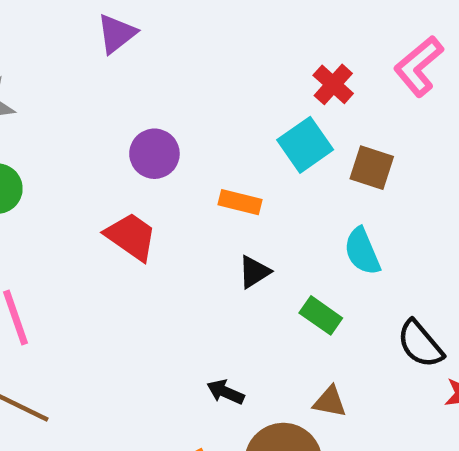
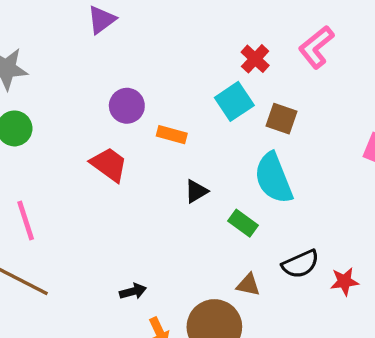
orange rectangle: (240, 202) -> (172, 135), moved
cyan semicircle: (362, 251) -> (274, 178), size x1.5
black semicircle: (420, 344) -> (300, 264), moved, turned -75
black arrow: (225, 392) -> (133, 291), moved, turned 140

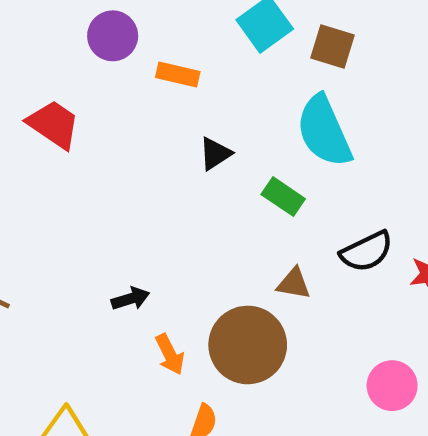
red trapezoid: (109, 164) -> (54, 124), moved

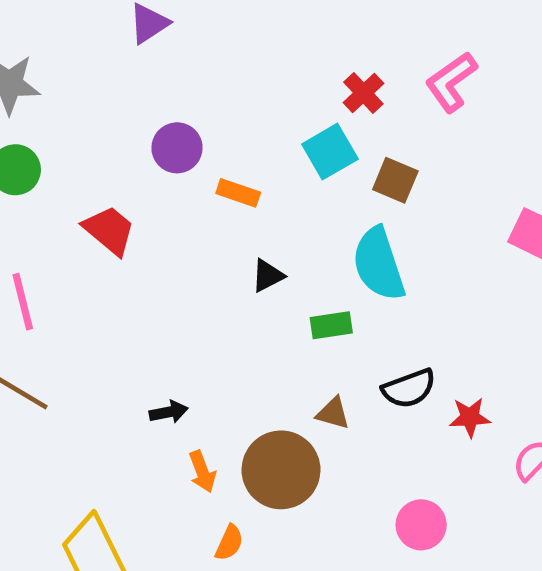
green rectangle: (283, 197) -> (331, 325), turned -48

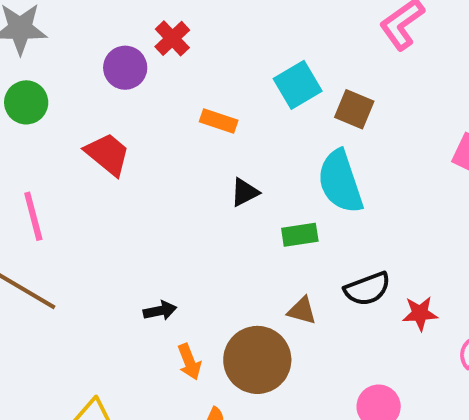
red cross: (363, 93) -> (172, 38), moved
purple circle: (177, 148) -> (125, 68), moved

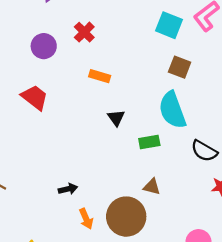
red cross: (172, 38) -> (84, 32), moved
cyan square: (298, 85) -> (169, 25), moved, turned -36
black triangle: (245, 192) -> (116, 118), turned -36
black semicircle: (367, 289) -> (204, 151), moved, turned 52

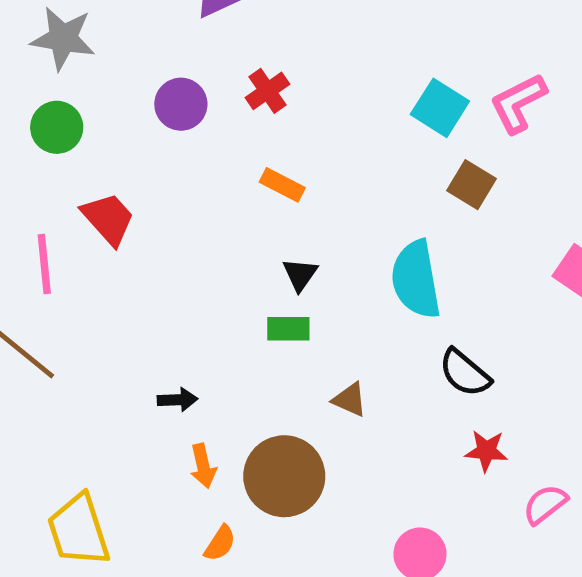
brown square: (180, 67) -> (471, 185), moved
red trapezoid: (35, 97) -> (108, 219), moved
green rectangle: (149, 142) -> (288, 329), moved
brown triangle: (152, 187) -> (350, 400), moved

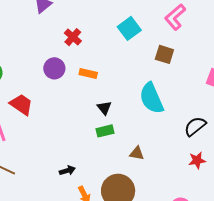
purple circle: (181, 104) -> (54, 68), moved
cyan square: (440, 108) -> (129, 28), moved, turned 35
black semicircle: (465, 373) -> (195, 126), moved, turned 115

